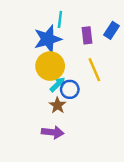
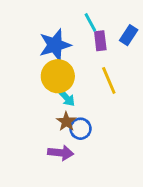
cyan line: (60, 19) -> (90, 22), moved, turned -35
cyan arrow: (58, 84) -> (66, 97), turned 91
blue circle: (70, 89) -> (80, 129), moved

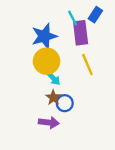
blue rectangle: (129, 35) -> (95, 15), moved
purple rectangle: (100, 41) -> (81, 33), size x1.5

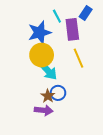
cyan line: (73, 18) -> (57, 16), moved
cyan arrow: (53, 78) -> (48, 70), size x1.5
brown star: (53, 97) -> (48, 96), moved

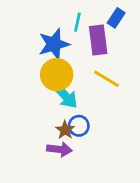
cyan line: (57, 16) -> (77, 22), turned 40
yellow line: (78, 58) -> (106, 79), turned -36

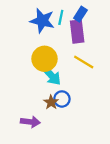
blue rectangle: (116, 18) -> (80, 14), moved
blue star: (54, 44) -> (42, 21), moved, turned 30
purple arrow: (59, 149) -> (30, 122), moved

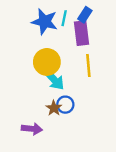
yellow line: (84, 62) -> (88, 65), turned 54

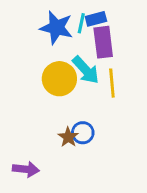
blue rectangle: (85, 15) -> (96, 19), moved, turned 42
cyan arrow: (54, 79) -> (86, 70), moved
purple arrow: (32, 129) -> (26, 169), moved

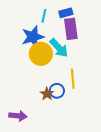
cyan line: (81, 23) -> (44, 16), moved
blue star: (56, 28) -> (33, 37), moved, turned -30
yellow line: (112, 83) -> (73, 79), moved

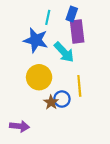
blue rectangle: (66, 13) -> (72, 14), turned -56
blue star: (33, 37) -> (36, 40), turned 30
yellow circle: (41, 54) -> (39, 77), moved

